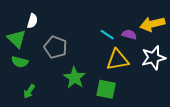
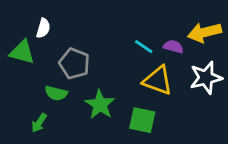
green triangle: (17, 39) -> (22, 52), turned -30
yellow triangle: (118, 60) -> (158, 80), turned 30
green semicircle: (20, 62) -> (56, 93), moved

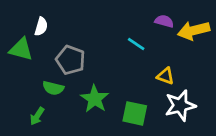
purple semicircle: (173, 47) -> (164, 21), moved
white star: (206, 78) -> (180, 105), moved
yellow triangle: (158, 80) -> (166, 76), moved, size x0.6

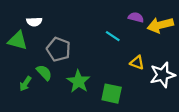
white semicircle: (41, 27) -> (34, 22), turned 72
green semicircle: (53, 88) -> (44, 73), turned -147
white star: (180, 105) -> (162, 75), moved
green arrow: (37, 116) -> (25, 84), moved

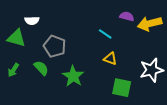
yellow triangle: (137, 63) -> (110, 59), moved
green arrow: (25, 84) -> (13, 70), moved
green square: (112, 94) -> (122, 88), moved

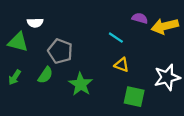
green semicircle: (41, 68) -> (45, 75), turned 77

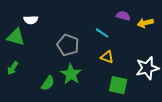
yellow arrow: (165, 26) -> (145, 23), size x0.7
gray pentagon: (60, 51) -> (68, 45), moved
green semicircle: (45, 75) -> (48, 83), moved

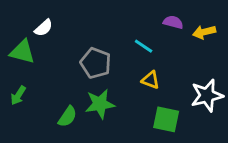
white semicircle: (31, 20) -> (44, 28), turned -40
green star: (71, 74) -> (100, 104), turned 30

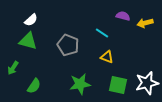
green triangle: (22, 52) -> (28, 41), moved
white star: (207, 95) -> (147, 83), moved
green star: (100, 104) -> (80, 84), moved
green semicircle: (68, 117) -> (34, 86), moved

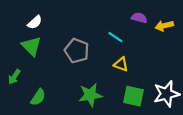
green triangle: (28, 41) -> (31, 46), turned 30

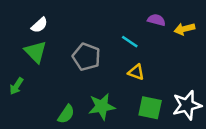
green semicircle: (38, 97) -> (66, 114), moved

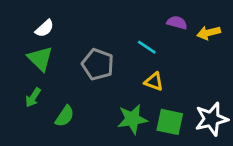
green arrow: (16, 86) -> (33, 97), moved
green star: (102, 106) -> (132, 119), moved
green semicircle: (66, 114) -> (65, 116), moved

